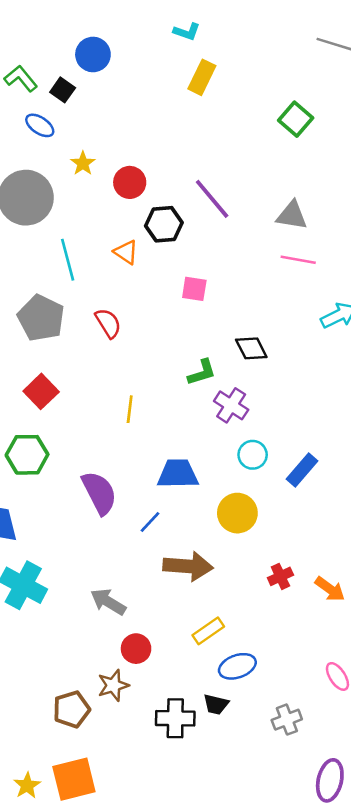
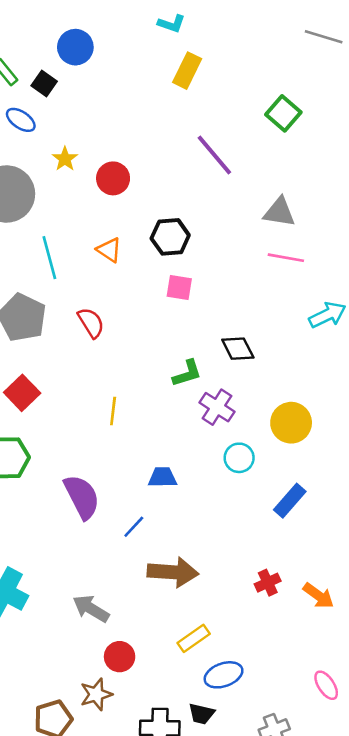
purple line: (212, 199) -> (214, 155), moved
black hexagon: (164, 224) -> (170, 237), moved
blue rectangle: (302, 470) -> (290, 501), moved
blue trapezoid: (178, 474) -> (162, 477), size x0.7
yellow circle: (237, 513) -> (291, 423), moved

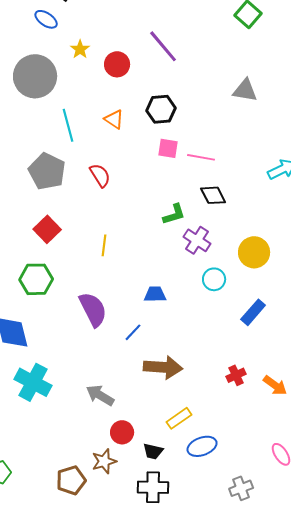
purple line: (214, 155) -> (163, 46), moved
pink line: (286, 258) -> (201, 157), moved
yellow line: (113, 411) -> (104, 245), moved
black trapezoid: (201, 714) -> (153, 451), moved

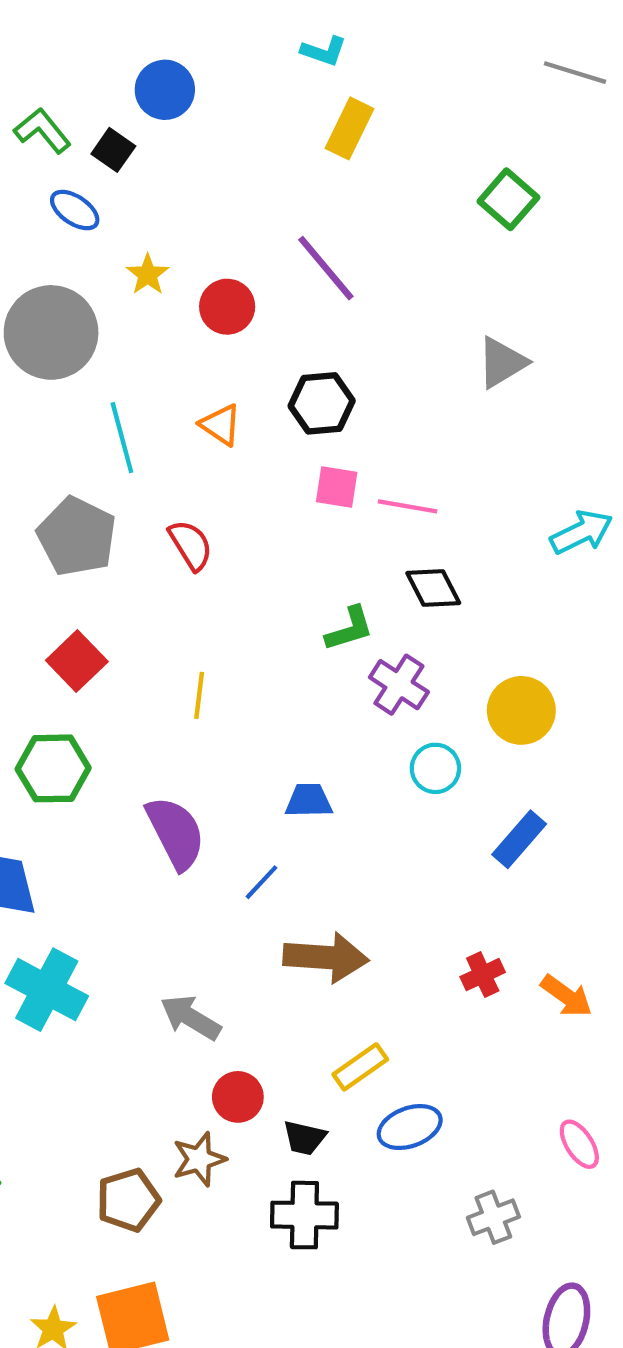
gray triangle: (245, 90) -> (502, 363), turned -40

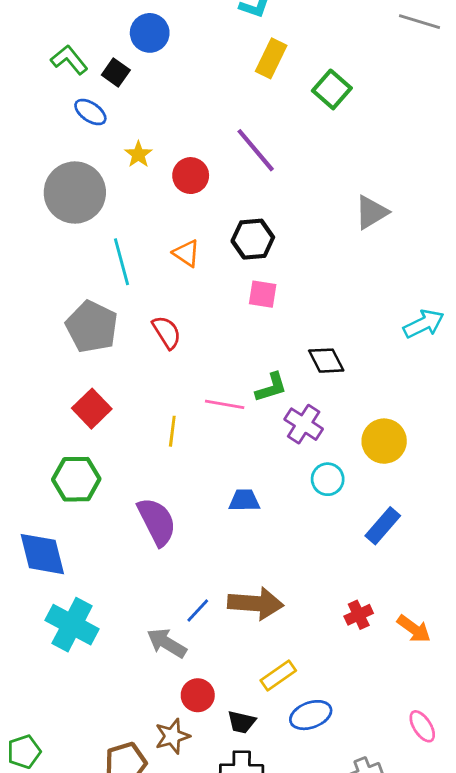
green square: (508, 199) -> (332, 89), moved
pink line: (408, 506) -> (225, 404), moved
blue line: (261, 882) -> (198, 611), moved

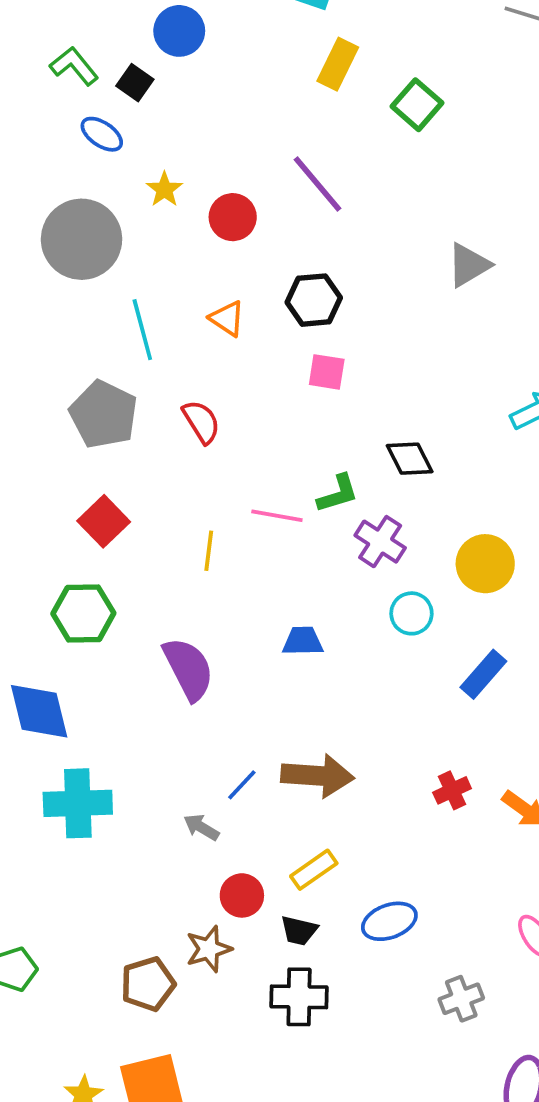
cyan cross: (72, 625) -> (78, 803), turned -30
gray arrow: (167, 643) -> (201, 827), size x0.7
yellow rectangle: (278, 675) -> (314, 870), moved

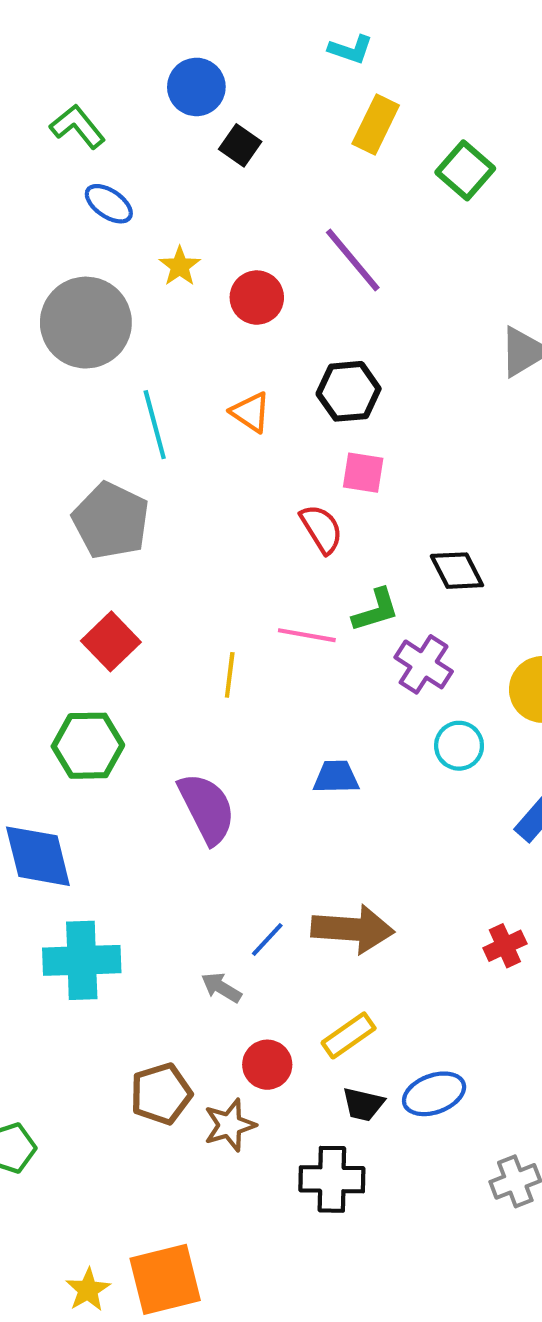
black square: (135, 83) -> (240, 145), moved
red semicircle: (201, 422) -> (321, 529), moved
black trapezoid: (299, 931) -> (363, 1104), moved
brown pentagon: (148, 984) -> (161, 1094), moved

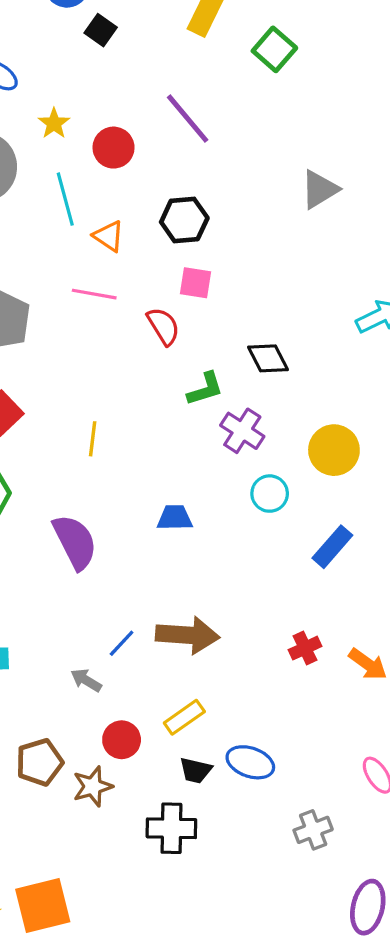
cyan line: (155, 425) -> (65, 199), moved
pink line: (307, 635) -> (94, 294), moved
blue ellipse: (434, 1094) -> (250, 762), turned 39

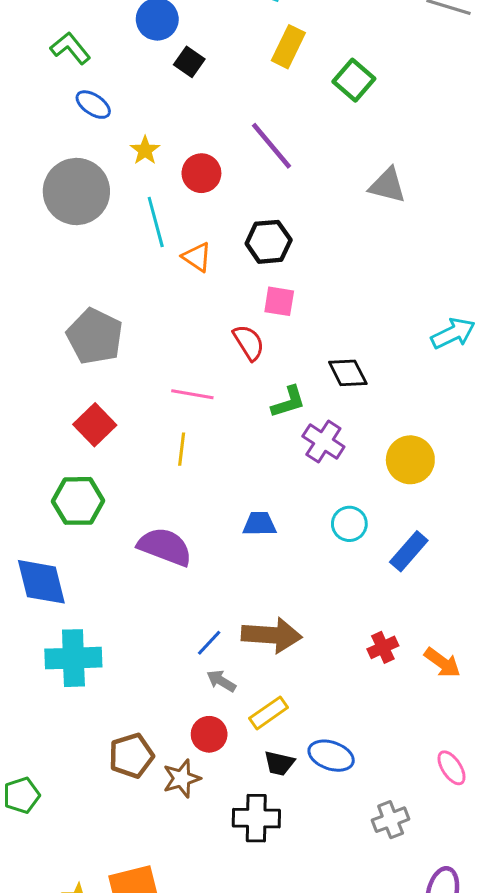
gray triangle: (320, 189) -> (387, 185), moved, turned 45
pink line: (94, 294) -> (192, 394), moved
cyan circle: (270, 494) -> (349, 524), moved
purple semicircle: (75, 542) -> (165, 547), turned -42
gray arrow: (86, 680) -> (221, 681), moved

